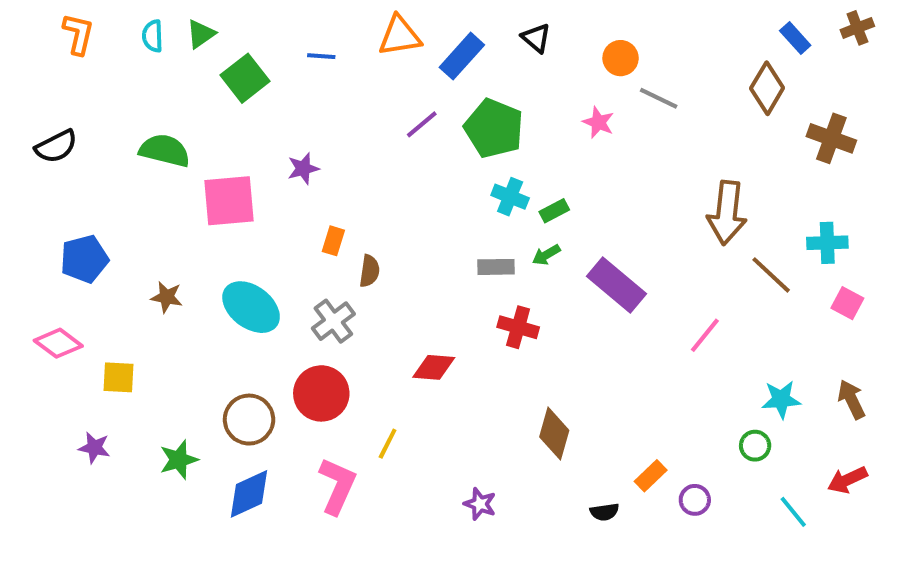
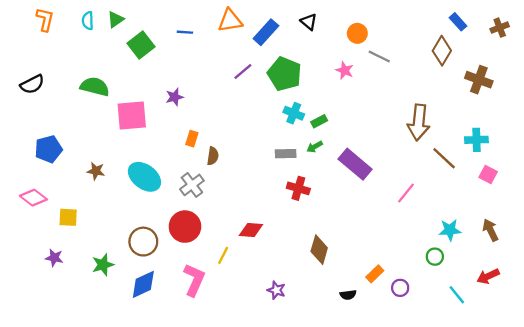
brown cross: (857, 28) -> (500, 28), moved
red diamond: (434, 367) -> (251, 230), moved

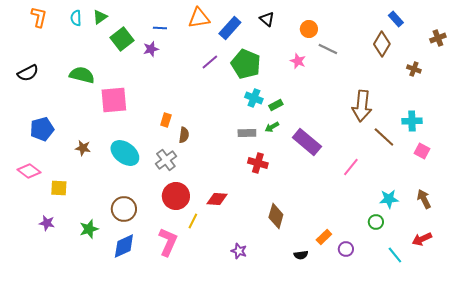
brown cross: (500, 28) -> (438, 38), moved
brown cross: (479, 80) -> (414, 69), size x0.6
purple star: (175, 97) -> (151, 49), moved
red circle: (185, 227) -> (176, 196), moved

